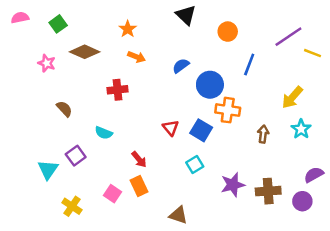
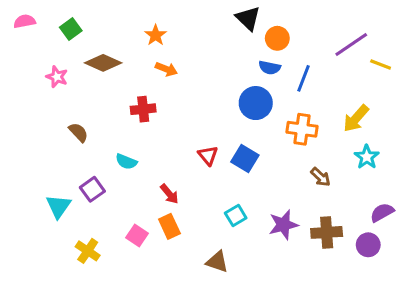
black triangle: (186, 15) -> (248, 18), moved
blue semicircle: (181, 66) -> (270, 68), moved, turned -132
orange cross: (228, 110) -> (302, 129), moved
brown arrow: (263, 134) -> (320, 177), moved, turned 126
cyan square: (195, 164) -> (236, 216), moved

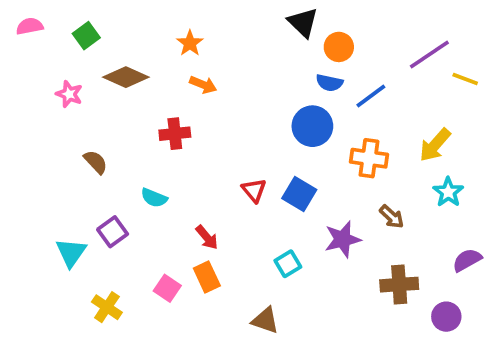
blue line: (303, 78) -> (371, 96), turned 32
purple star: (283, 225) -> (343, 239), moved
purple circle: (368, 245) -> (446, 317), moved

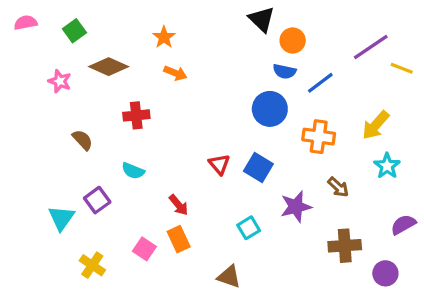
red cross: (175, 134) -> (136, 115), moved

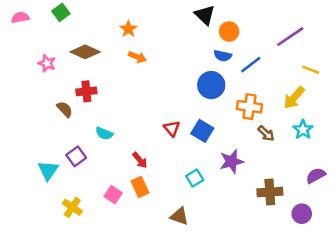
green square: (74, 31) -> (61, 12), moved
yellow line: (402, 68) -> (311, 70), moved
red cross: (136, 115) -> (86, 91), moved
brown arrow: (338, 187) -> (266, 133), moved

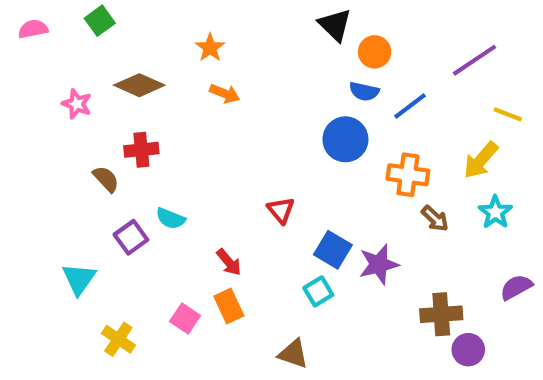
blue square: (202, 131) -> (333, 250), moved
purple square: (76, 156) -> (131, 237), moved
purple circle: (302, 214) -> (468, 350), moved

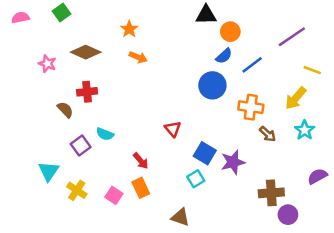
black triangle: (335, 25) -> (206, 15), turned -45
blue semicircle: (364, 91) -> (224, 56), turned -54
yellow cross: (118, 339) -> (77, 190), moved

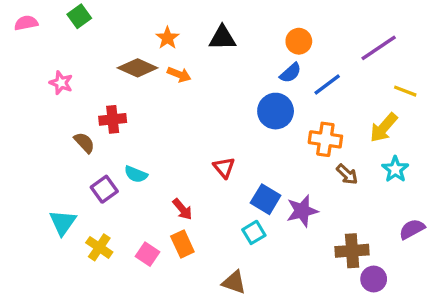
black triangle: (206, 15) -> (222, 38), moved
brown diamond: (86, 52) -> (138, 68), moved

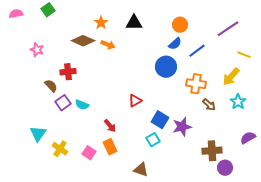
red triangle: (224, 168) -> (135, 101), turned 40
purple square: (104, 189) -> (63, 103), moved

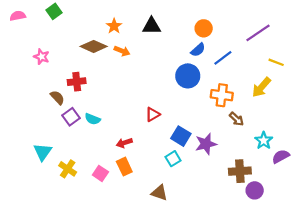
cyan star: (238, 102) -> (264, 141), moved
red arrow: (110, 126) -> (124, 143), turned 112

